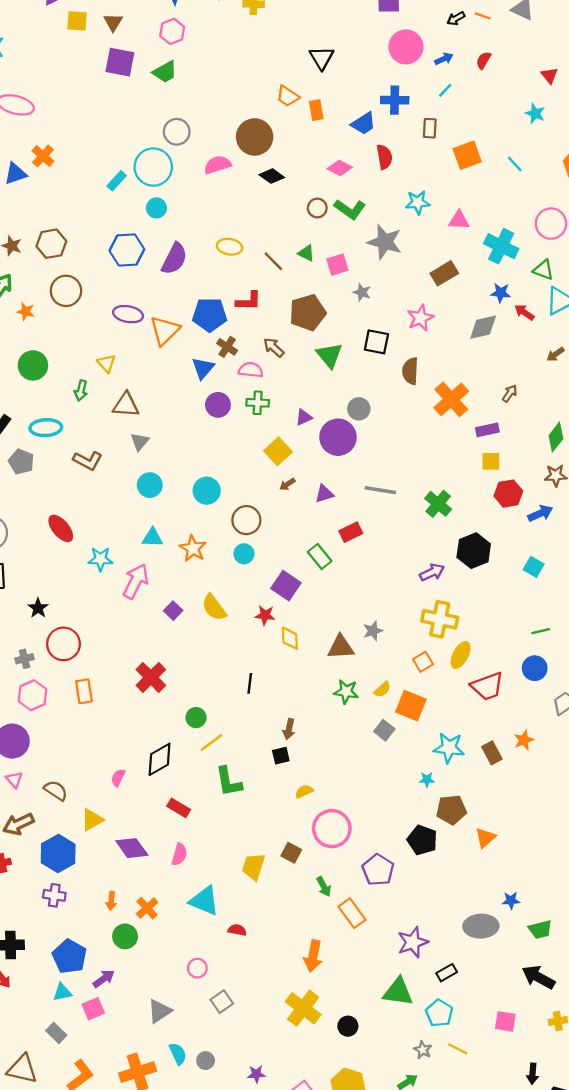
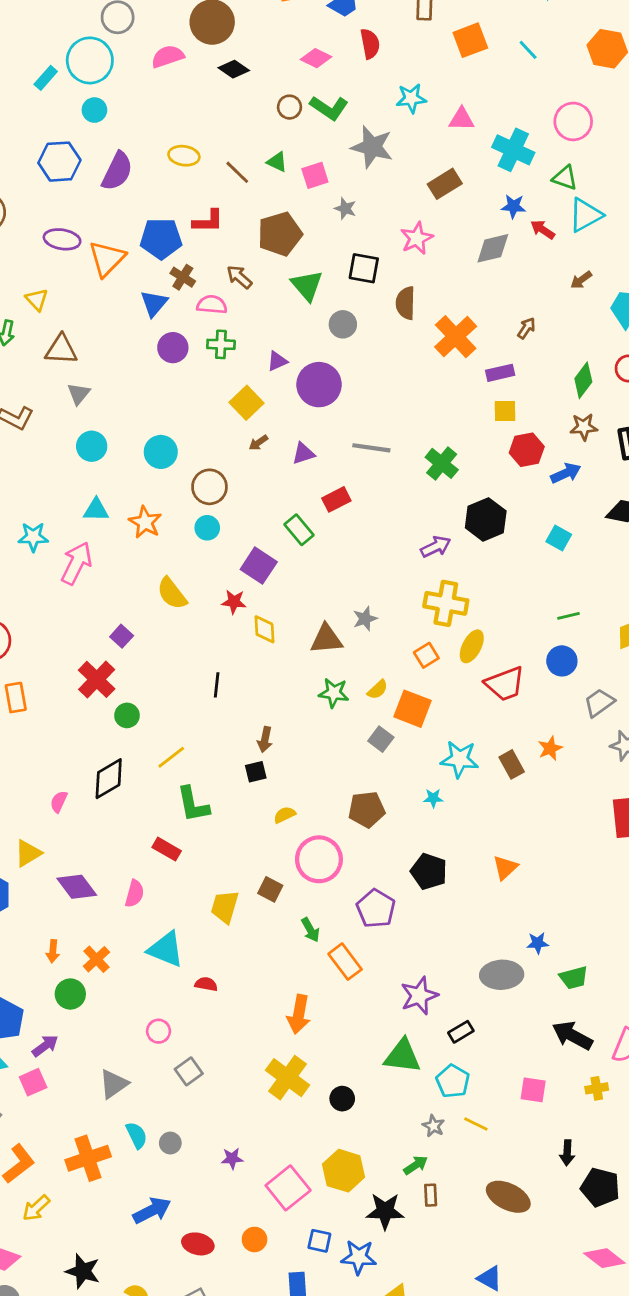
gray circle: (359, 409) -> (343, 324), moved
purple square: (173, 611) -> (122, 636), moved
green circle: (196, 718) -> (127, 715), moved
red rectangle: (179, 808) -> (167, 849), moved
brown pentagon: (451, 810) -> (367, 809), moved

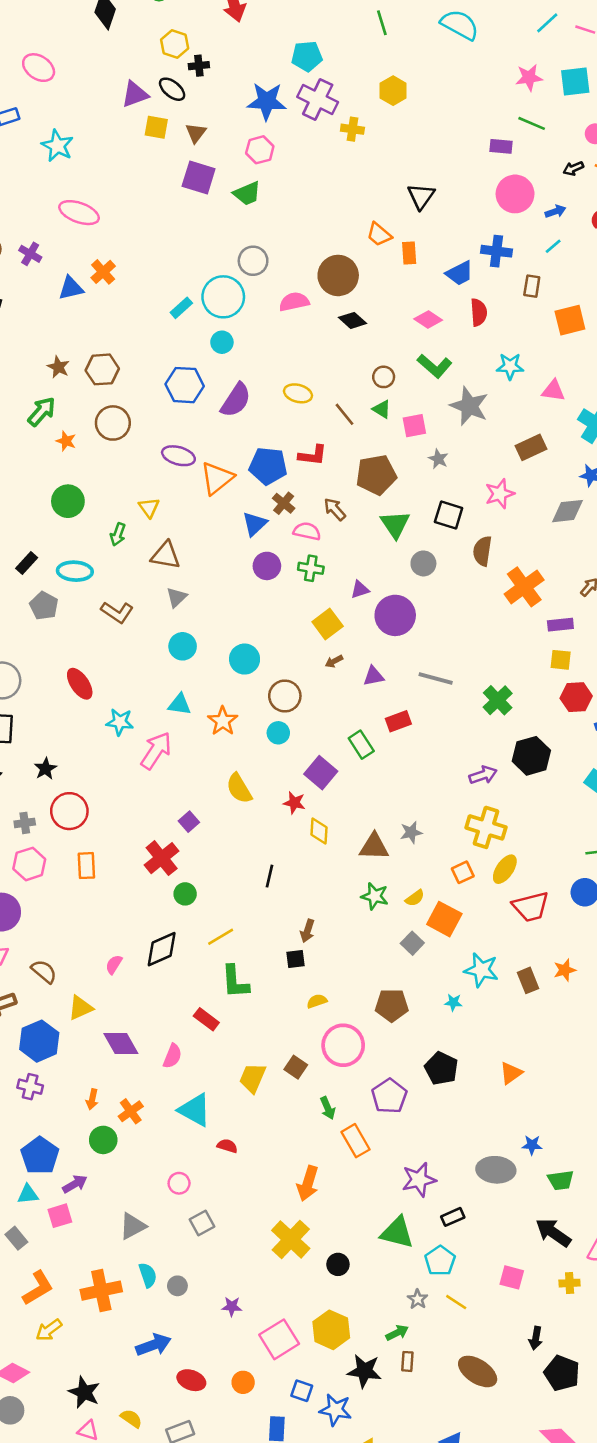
brown circle: (289, 107) -> (384, 377), moved

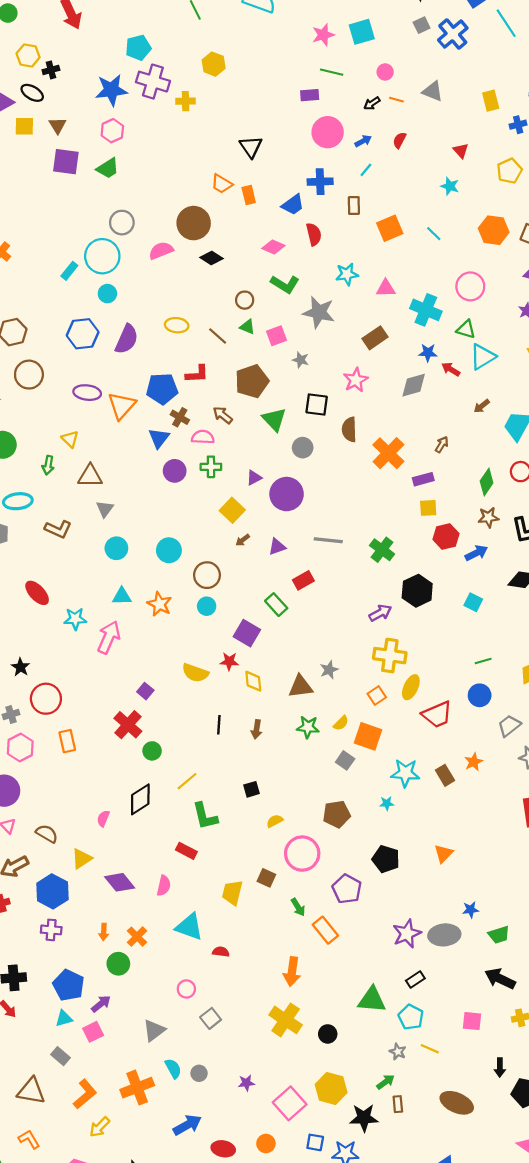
yellow semicircle: (239, 788) -> (195, 673), moved, turned -30
brown arrow: (307, 931) -> (257, 729), moved
purple star: (419, 1180) -> (407, 934), moved

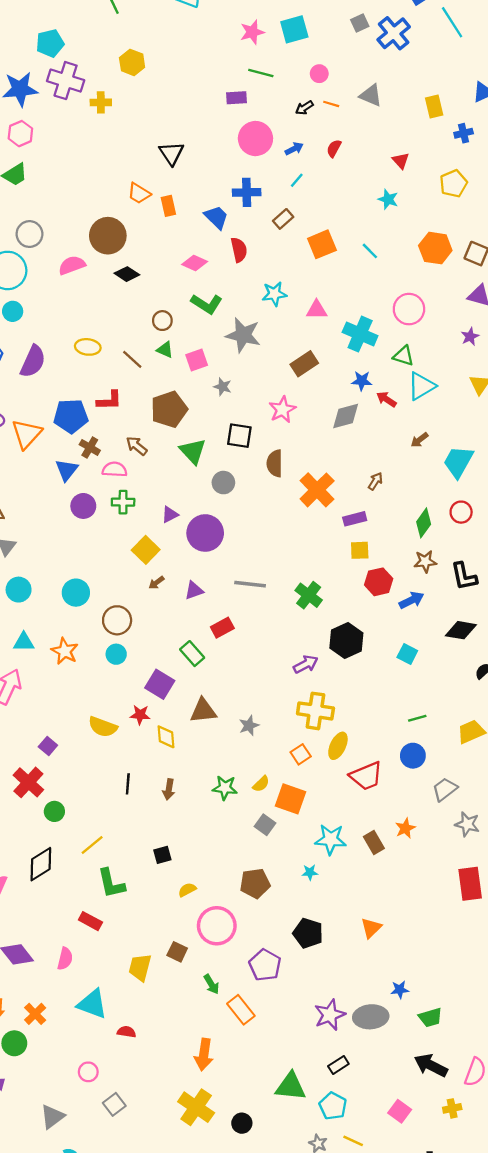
blue trapezoid: (293, 205) -> (216, 217), turned -100
brown rectangle: (354, 205) -> (283, 219), turned 48
brown triangle: (301, 687) -> (203, 711), moved
pink square: (472, 1021) -> (400, 1111), turned 30

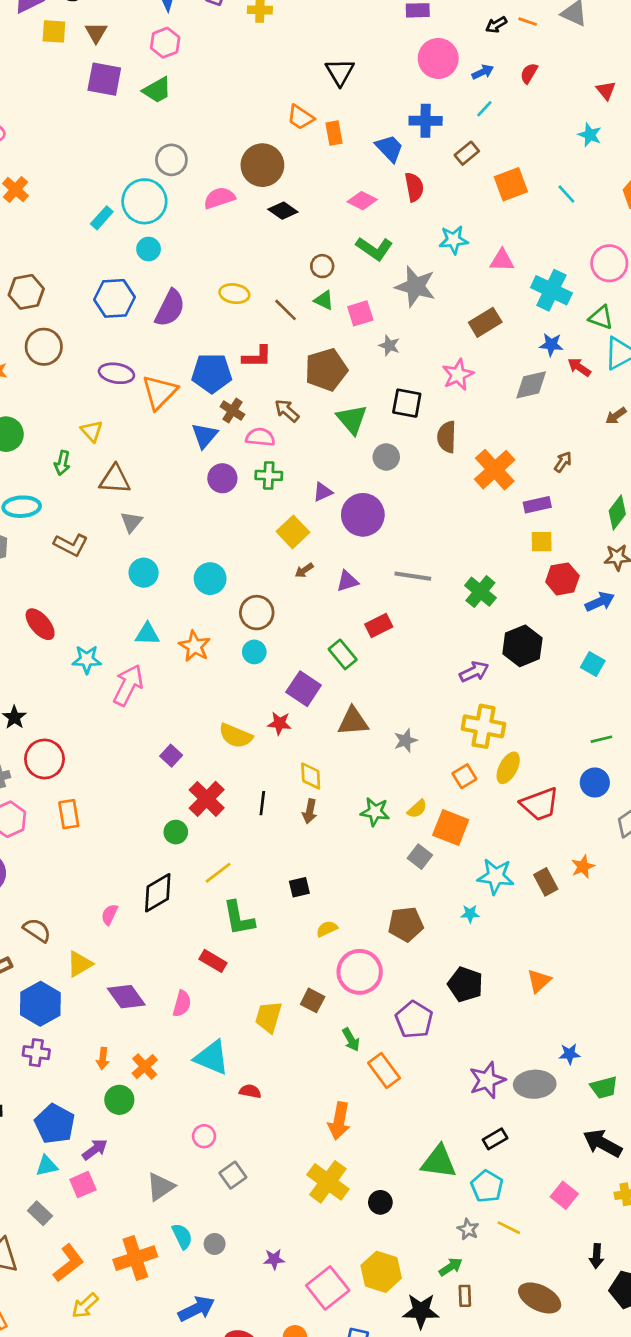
yellow diamond: (166, 737) -> (311, 776), moved
red cross: (28, 782) -> (207, 799), moved

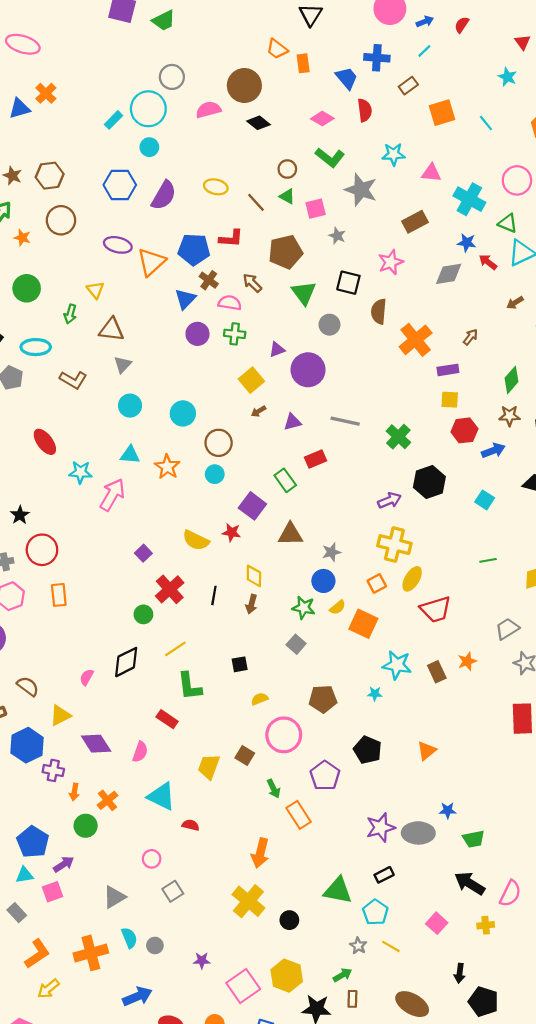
blue circle: (595, 783) -> (323, 581), moved
gray square: (420, 857) -> (296, 644), moved
purple cross: (36, 1053) -> (53, 770), moved

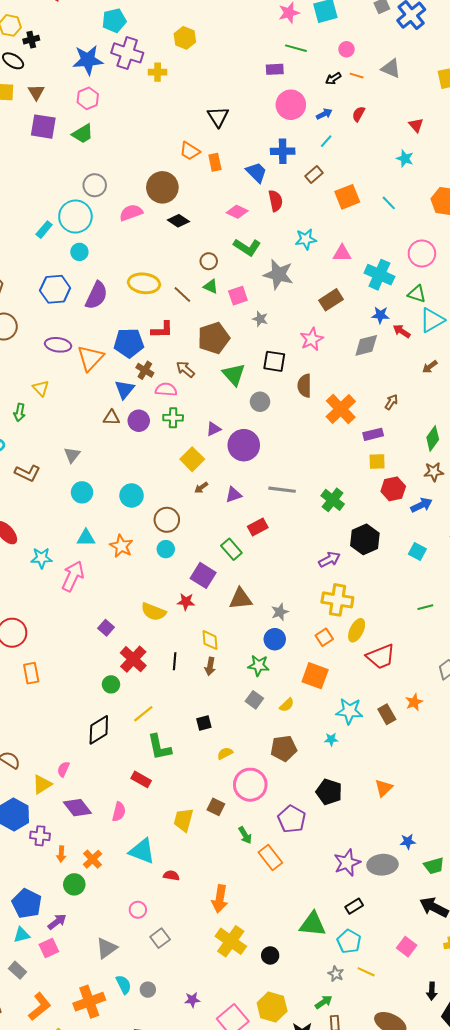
yellow ellipse: (216, 187) -> (144, 283), size x1.4
brown triangle: (112, 330) -> (111, 418), moved, size x0.7
yellow semicircle: (338, 607) -> (287, 705), moved
pink semicircle: (87, 677) -> (63, 769), moved
orange arrow: (260, 853) -> (220, 899), moved

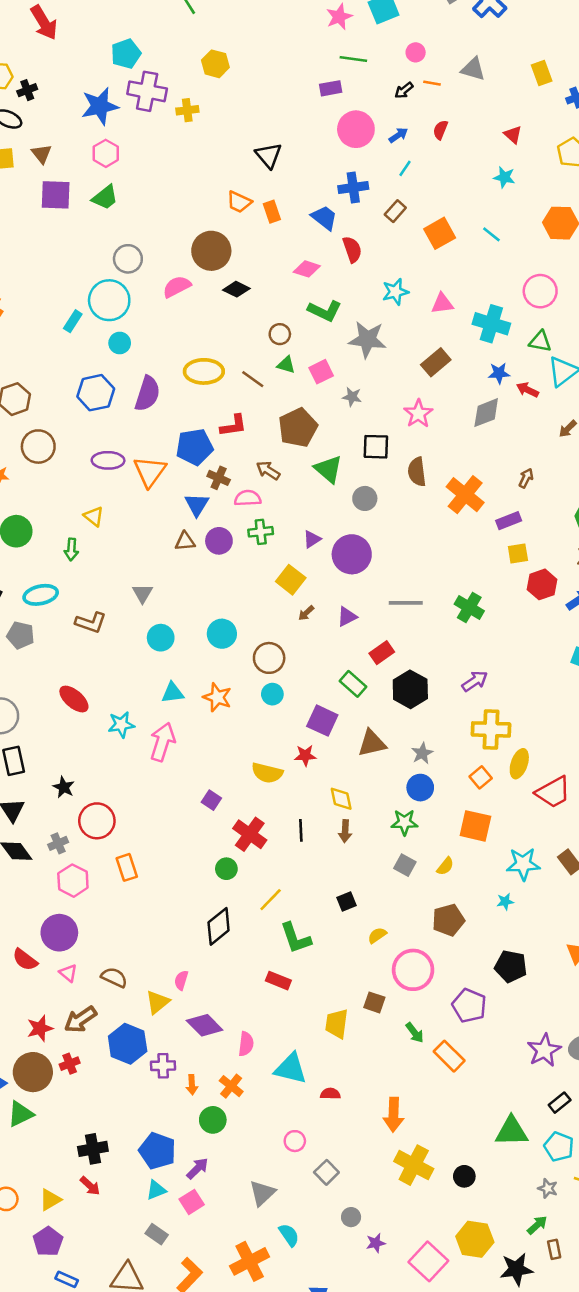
black hexagon: (365, 539) -> (410, 689), moved
pink semicircle: (119, 812) -> (246, 1044), moved
gray circle: (148, 990) -> (351, 1217), moved

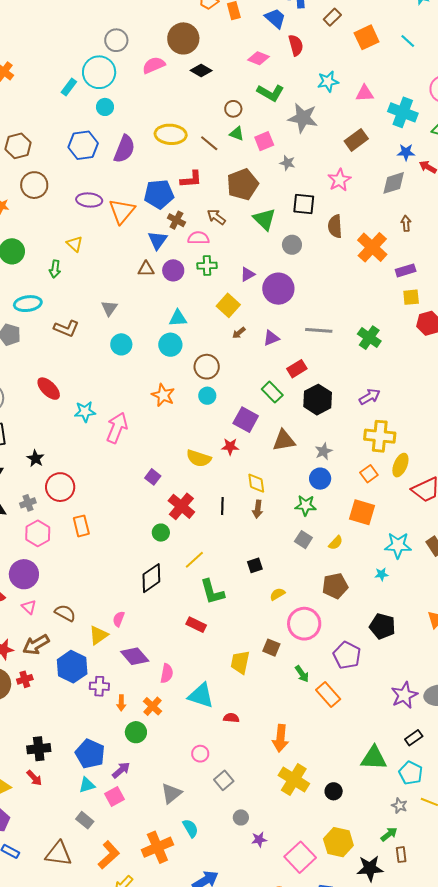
brown arrow: (526, 478) -> (406, 223), moved, turned -35
cyan triangle: (173, 693) -> (178, 318), moved

